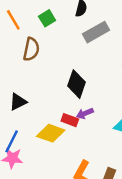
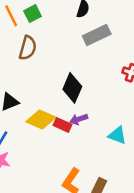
green square: (47, 18) -> (33, 14), moved
yellow diamond: (51, 133) -> (41, 119), moved

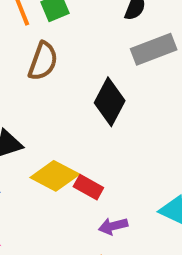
black diamond: (72, 88) -> (110, 102), moved
purple arrow: (79, 119) -> (113, 226), moved

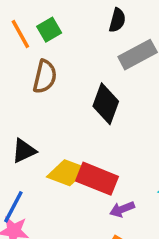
red rectangle: (88, 187) -> (97, 179), size x1.6

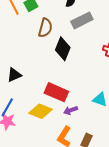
brown semicircle: (45, 77) -> (45, 28), moved
yellow diamond: (67, 173) -> (41, 111), moved

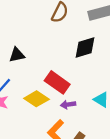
black diamond: (63, 49) -> (85, 48), moved, turned 40

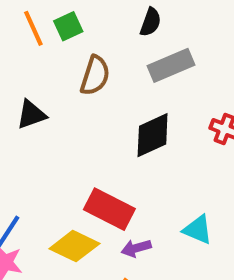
black triangle: (17, 55) -> (31, 115), moved

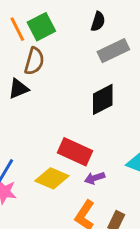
green square: (68, 26) -> (41, 27), size x1.4
brown semicircle: (95, 76) -> (34, 61), moved

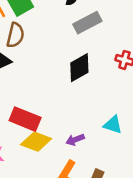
red rectangle: (75, 152) -> (25, 119), moved

